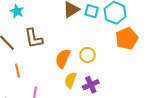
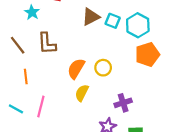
purple cross: (91, 85) -> (123, 103), moved

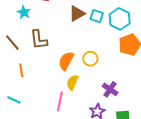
purple cross: (123, 103) -> (110, 89), turned -35
pink line: (41, 107) -> (60, 101), moved

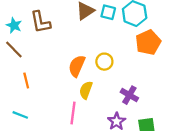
cyan star: (24, 12) -> (14, 25), moved
brown L-shape: (39, 40) -> (40, 22), moved

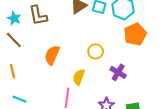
orange semicircle: (77, 66) -> (52, 55), moved
orange line: (26, 81) -> (13, 71), moved
purple cross: (129, 95) -> (118, 72), moved

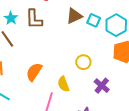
orange semicircle: (52, 55) -> (34, 72), moved
yellow semicircle: (79, 77) -> (63, 84), turned -49

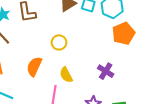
yellow circle: (83, 62) -> (59, 42), moved

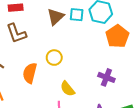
orange semicircle: (34, 66) -> (30, 73), moved

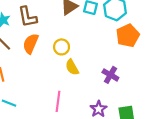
orange semicircle: (30, 73) -> (31, 44), moved
yellow semicircle: (67, 89) -> (72, 67), moved

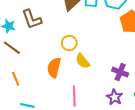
orange semicircle: (31, 44) -> (54, 68), moved
purple cross: (110, 75) -> (120, 72), moved

